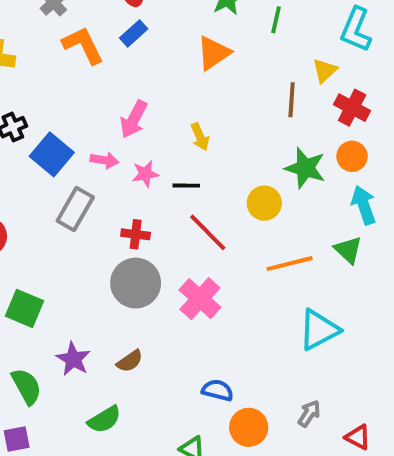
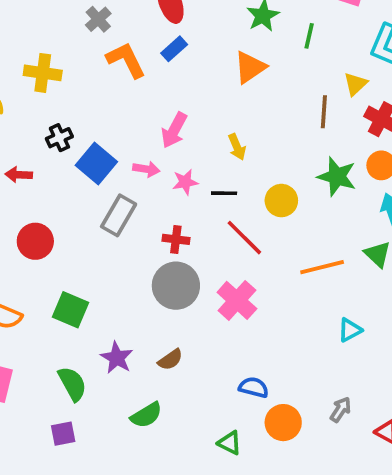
yellow circle: (264, 203) -> (281, 201), moved
cyan triangle: (319, 330) -> (350, 330), size x0.6

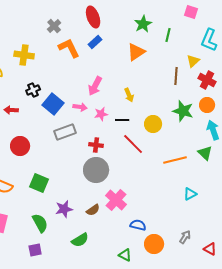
gray rectangle: (119, 215) -> (65, 132), turned 40
pink cross: (237, 300) -> (116, 200), moved
purple star: (117, 358) -> (64, 209), turned 30

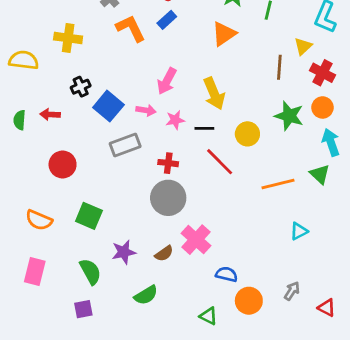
yellow arrow: (129, 95) -> (214, 94), size x1.6

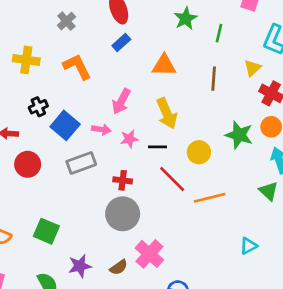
orange L-shape: (131, 28) -> (77, 67), moved
orange triangle: (224, 34) -> (164, 65), moved, turned 35
brown line: (279, 67) -> (214, 79), moved
red circle: (63, 164) -> (28, 164), moved
orange line: (278, 184) -> (210, 198), moved

